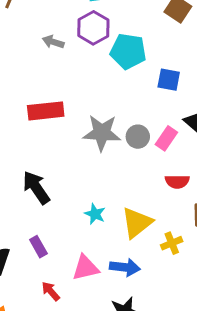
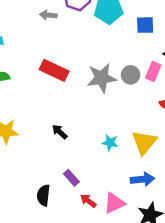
red rectangle: (46, 111) -> (54, 70), turned 44
black arrow: (36, 187) -> (60, 132), size x0.6
pink triangle: (85, 268) -> (114, 203), moved
red arrow: (51, 291) -> (88, 201), moved

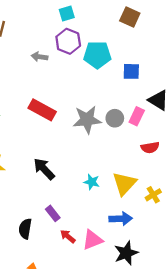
black arrow: (60, 132) -> (44, 169), size x1.5

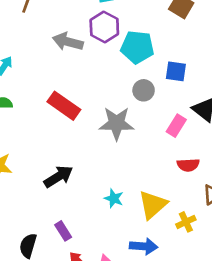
gray arrow: (39, 57) -> (68, 42), size x1.5
gray circle: (115, 118) -> (144, 90), moved
black arrow: (44, 169) -> (58, 177), turned 95

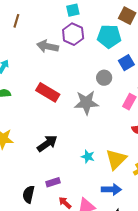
cyan pentagon: (137, 47) -> (109, 36), moved
blue square: (176, 71) -> (126, 63), turned -35
purple rectangle: (63, 231) -> (53, 182), turned -72

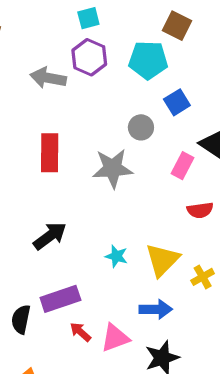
red rectangle: (48, 92) -> (50, 153), turned 60
purple rectangle: (53, 182) -> (60, 299), size x1.6

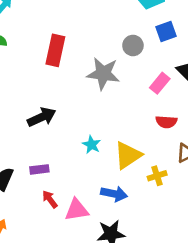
purple rectangle: (60, 299) -> (39, 169), size x0.6

